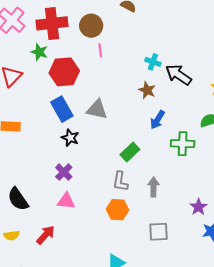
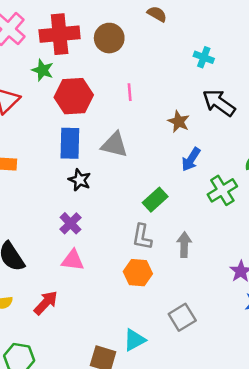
pink line: (100, 50) -> (130, 92), moved
cyan cross: (153, 62) -> (204, 57), moved
blue rectangle: (62, 109) -> (70, 143), turned 30
green cross: (183, 144) -> (222, 190), turned -35
gray square: (159, 232) -> (182, 317), moved, turned -30

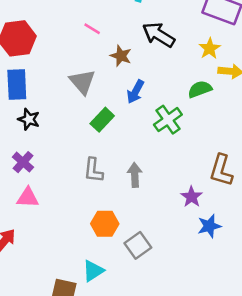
pink line: (130, 92) -> (92, 29), moved, turned -49
gray triangle: (114, 145) -> (82, 82), moved, turned 40
green rectangle: (155, 200) -> (102, 120), moved
orange hexagon: (138, 273) -> (105, 224), moved

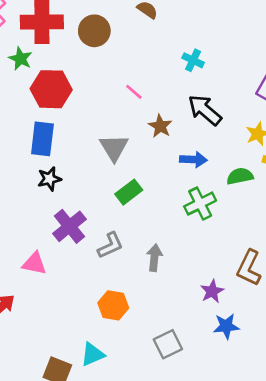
blue arrow: (135, 92) -> (193, 160), moved, turned -125
black star: (29, 119) -> (49, 179), turned 30
purple cross: (23, 162) -> (69, 226), moved, size x1.4
gray L-shape: (93, 170) -> (110, 245), turned -130
gray square: (138, 245) -> (168, 344), moved

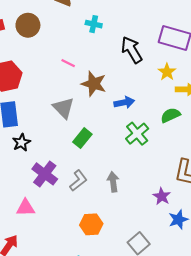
cyan cross: (193, 60) -> (94, 24), moved
black arrow: (205, 110) -> (132, 50), moved, turned 32
brown star: (160, 126) -> (94, 84), size x1.4
green semicircle: (240, 176) -> (170, 115), moved

